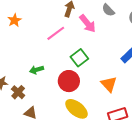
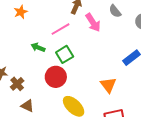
green square: (79, 58) -> (65, 54), moved
green arrow: (37, 70) -> (38, 47), moved, turned 32
red circle: (69, 81) -> (56, 77), moved

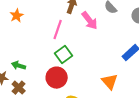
pink line: (60, 29) -> (58, 30), turned -36
green arrow: (38, 47) -> (19, 66), moved

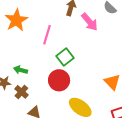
orange star: (17, 16) -> (16, 20), size x1.6
pink line: (58, 30) -> (47, 35), moved

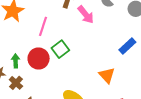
green arrow: (21, 70) -> (16, 61), turned 72
red circle: (59, 80) -> (39, 58), moved

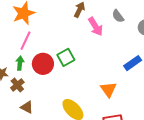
pink line: (43, 26) -> (25, 41), moved

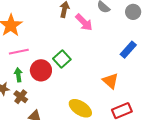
pink line: (25, 41) -> (19, 52), turned 66

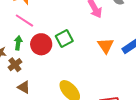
pink line: (19, 52) -> (24, 21), turned 30
orange triangle: (111, 81) -> (106, 46), moved

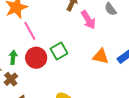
pink line: (24, 21) -> (30, 31), moved, turned 30
orange triangle: (106, 46) -> (101, 56), turned -42

